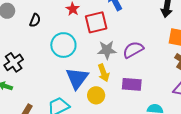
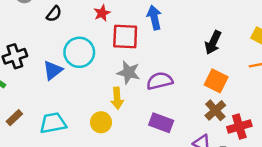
blue triangle: (77, 78) -> (53, 70), moved, size x0.7
purple rectangle: (132, 84) -> (161, 123), moved

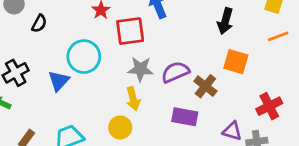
black semicircle: (54, 14) -> (39, 23), moved
brown cross: (215, 110) -> (205, 86), moved

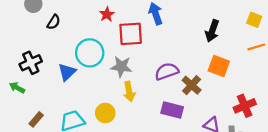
gray star: (140, 69) -> (121, 67), moved
yellow circle: (120, 127) -> (105, 113), moved

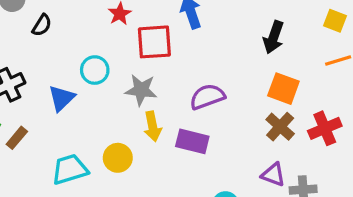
cyan circle: (90, 53) -> (95, 70), size x0.7
brown cross: (192, 85) -> (280, 127), moved
red cross: (245, 106) -> (325, 128), moved
purple rectangle: (172, 110) -> (192, 141), moved
brown rectangle: (36, 119) -> (17, 138), moved

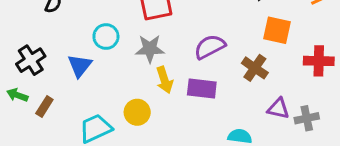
brown cross: (280, 127) -> (255, 68), moved
red cross: (325, 128) -> (319, 61), turned 32

